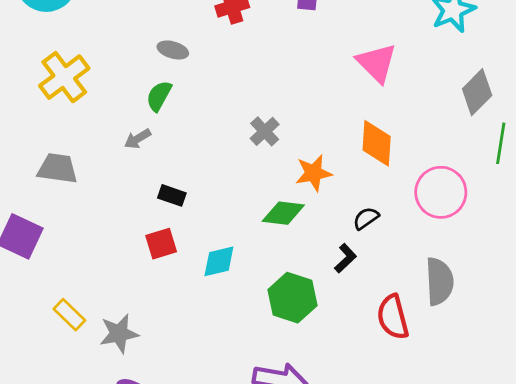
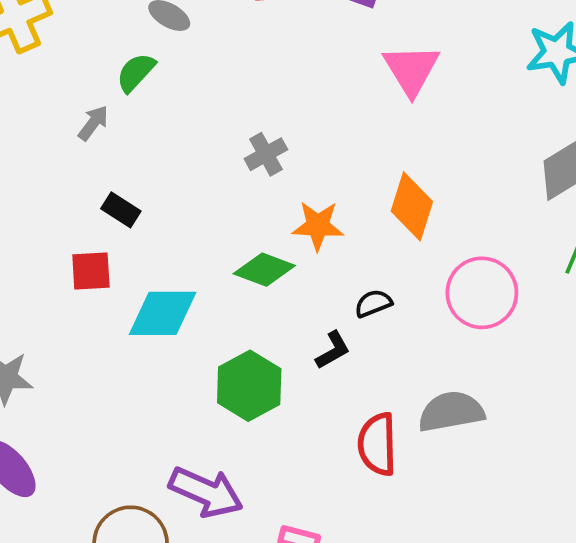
pink triangle: (377, 63) -> (411, 70), moved
gray arrow: (138, 139) -> (93, 123), turned 144
cyan diamond: (219, 261) -> (163, 313), size x1.4
gray semicircle: (439, 281) -> (451, 412), turned -111

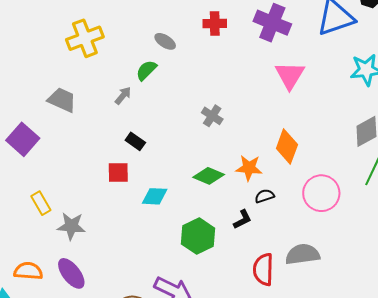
gray cross: (266, 154) -> (212, 116), turned -30
orange star: (318, 226) -> (249, 168), moved
cyan diamond: (163, 313) -> (155, 196), size x0.7

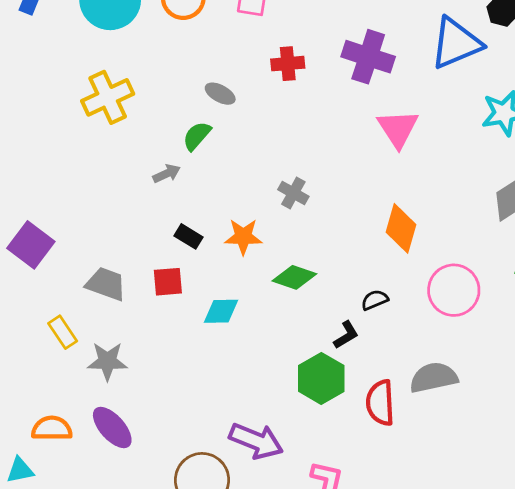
gray arrow: (123, 96) -> (167, 174), turned 30
gray trapezoid: (62, 100) -> (106, 284), moved
orange star: (249, 168) -> (243, 237), moved
green hexagon: (198, 236) -> (321, 378), moved

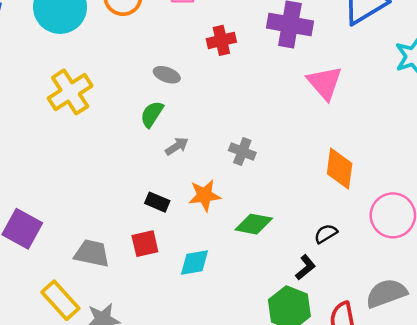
gray arrow: (167, 174) -> (177, 146), moved
yellow rectangle: (63, 332) -> (60, 300), size x1.4

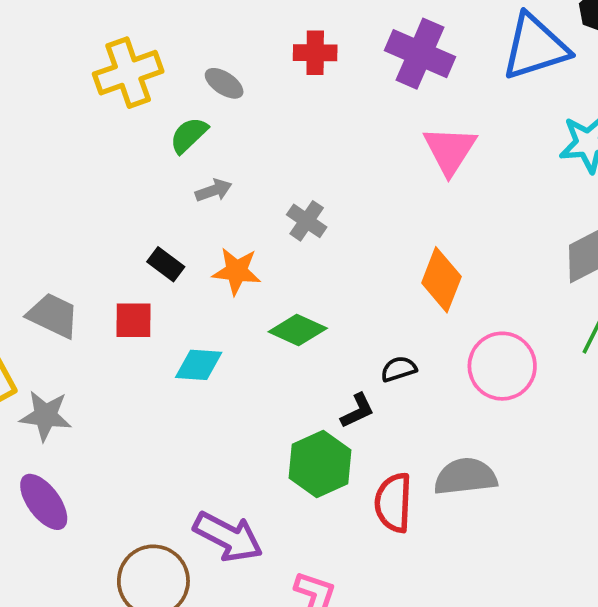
yellow cross: (70, 92) -> (128, 73), moved

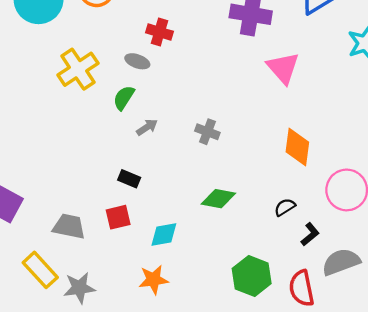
red cross: (315, 53) -> (159, 32), moved, turned 30
orange star: (237, 271) -> (153, 280), moved
black L-shape: (357, 411) -> (310, 234), moved

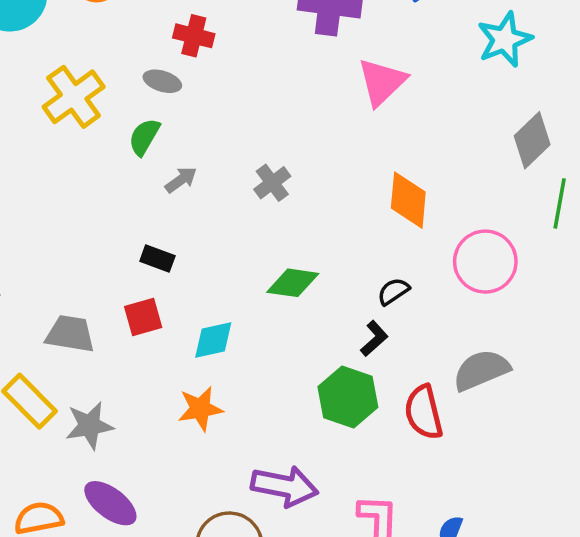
pink triangle: (283, 68) -> (382, 82), turned 30
gray cross: (207, 132) -> (272, 183), turned 35
black L-shape: (310, 234) -> (374, 339), moved

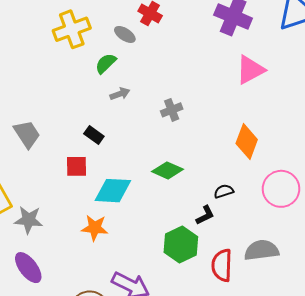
gray trapezoid: (70, 334) -> (27, 134), moved, turned 32
cyan diamond: (213, 340) -> (113, 191), size x1.4

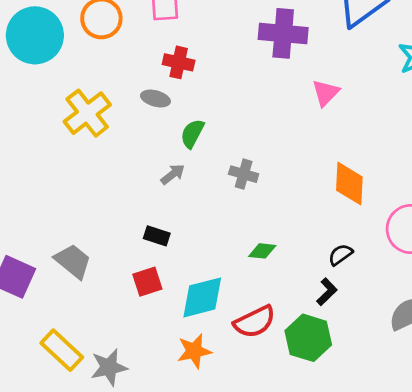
green semicircle: (106, 63) -> (192, 133), moved
pink triangle: (250, 70) -> (326, 93), size x0.7
gray cross: (172, 110) -> (244, 174), turned -35
green diamond: (168, 170) -> (262, 251), size x0.7
red semicircle: (222, 265) -> (255, 322), moved, turned -100

